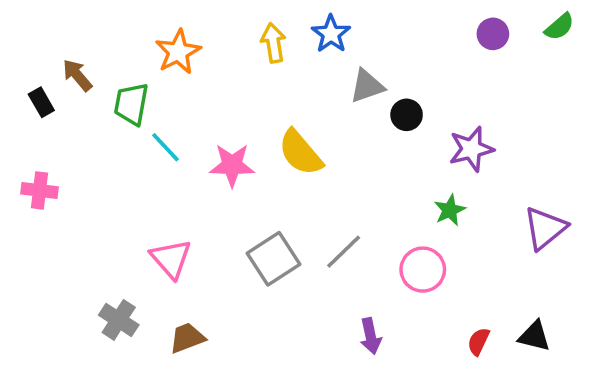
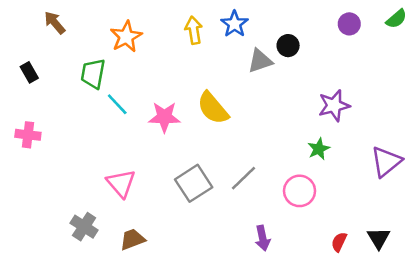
brown arrow: (77, 75) -> (55, 23), moved
black circle: (407, 115) -> (288, 46), moved
black triangle: (534, 336) -> (379, 238), turned 45

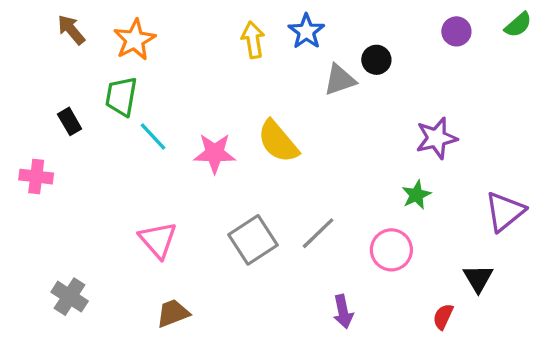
orange star: (126, 37) -> (135, 40), moved
black rectangle: (29, 72) -> (70, 121), moved
gray cross: (84, 227) -> (70, 297), moved
black triangle: (379, 238) -> (478, 278), moved

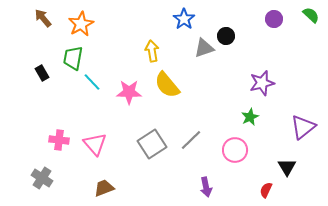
green semicircle: (518, 25) -> (311, 15), turned -96
yellow arrow: (253, 40) -> (152, 51), moved
pink cross: (36, 177) -> (59, 140), moved

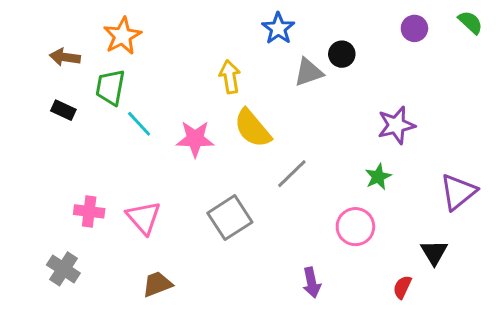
brown arrow: (43, 18) -> (65, 57), moved, turned -42
black rectangle: (42, 73) -> (63, 110), turned -35
gray line: (191, 140) -> (292, 174), moved

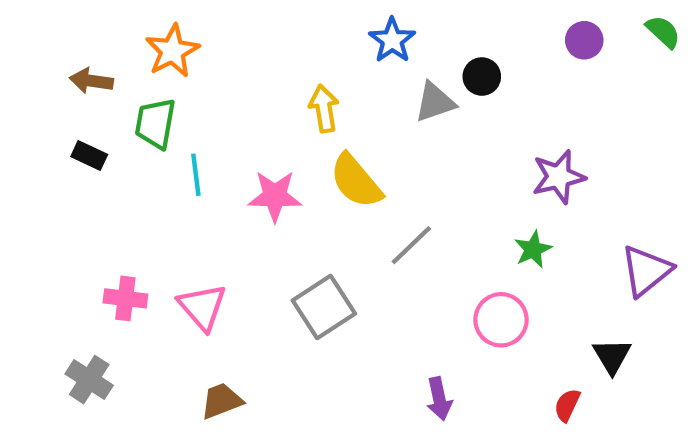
cyan line: (139, 124) -> (196, 175), turned 36

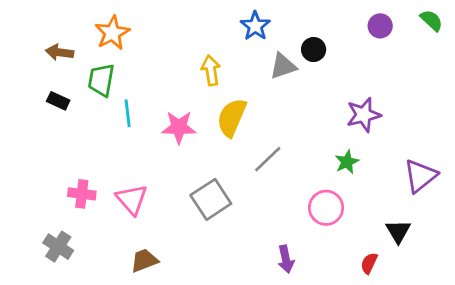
yellow semicircle: (356, 181) -> (232, 118), turned 63

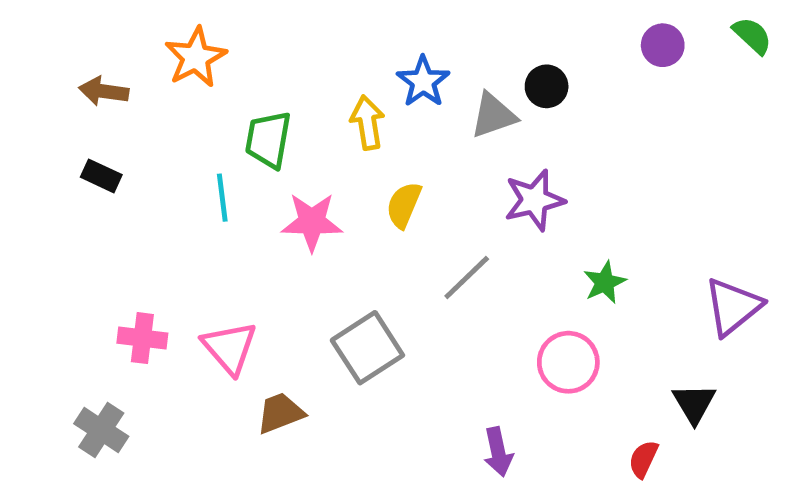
blue star: (255, 26) -> (423, 82), moved
green trapezoid: (101, 80) -> (268, 140), moved
purple star: (364, 115) -> (534, 200), moved
yellow semicircle: (232, 118) -> (404, 205), size x0.7
brown trapezoid: (144, 260) -> (280, 413), moved

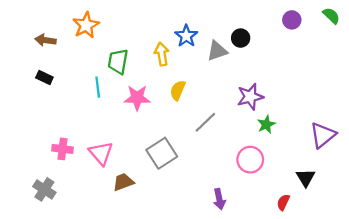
purple star: (534, 200) -> (250, 97), moved

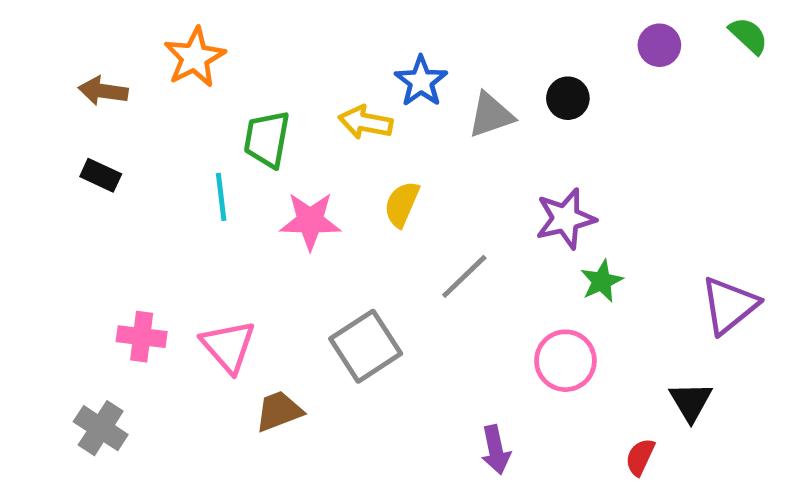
black circle: (241, 38) -> (568, 98), moved
yellow arrow: (162, 54) -> (366, 122), turned -70

